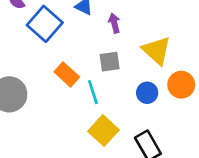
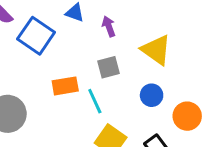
orange rectangle: (67, 74) -> (65, 86), turned -45
orange circle: (181, 85) -> (187, 116), moved

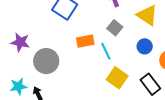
gray square: (108, 67) -> (115, 28), turned -35

